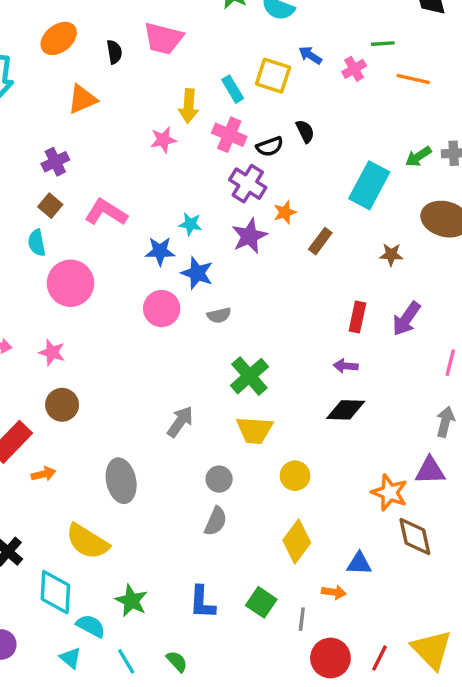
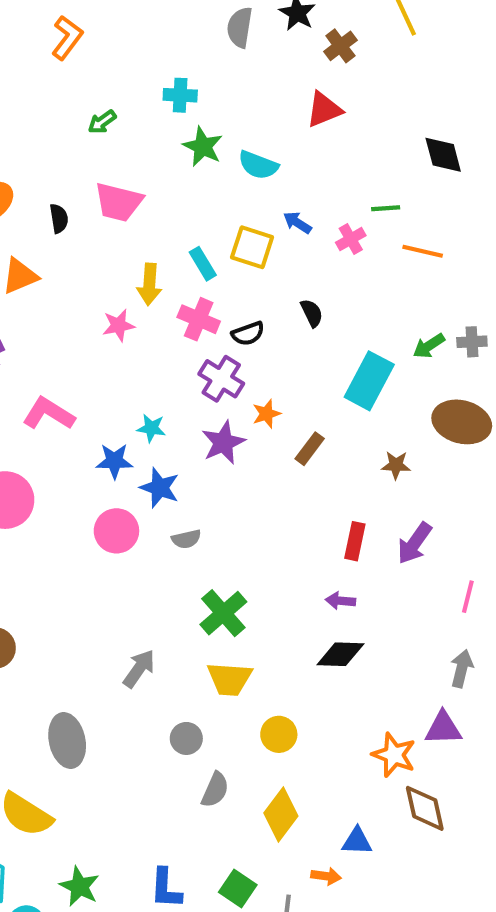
black semicircle: (305, 131) -> (312, 313), moved
gray semicircle: (216, 521) -> (215, 790), moved

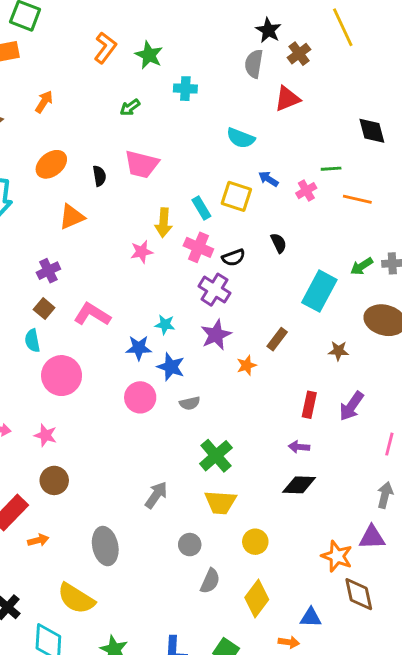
gray semicircle: (240, 27) -> (254, 64), moved
green star: (203, 147) -> (149, 55), moved
orange star: (266, 414) -> (247, 365), moved

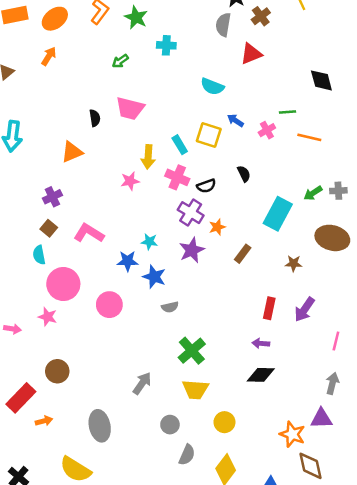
orange ellipse: (51, 164) -> (55, 19), moved
orange star: (247, 365) -> (217, 227), moved
pink circle: (140, 397) -> (109, 305), moved
pink star: (45, 435) -> (48, 317), moved

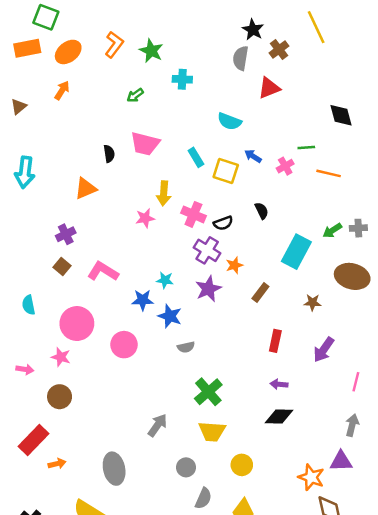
cyan rectangle: (180, 145) -> (196, 157), moved
cyan semicircle: (39, 255) -> (29, 305), moved
red rectangle: (269, 308) -> (275, 341), moved
brown circle: (57, 371) -> (60, 397), moved

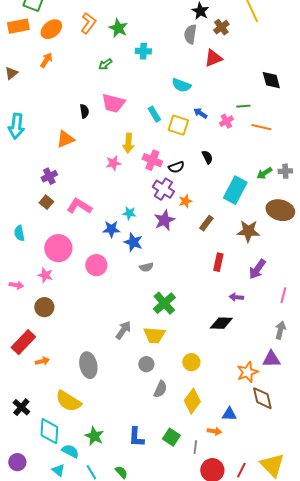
brown star: (312, 302) -> (248, 231), size x1.6
purple arrow: (279, 384) -> (236, 297), moved
yellow trapezoid: (212, 431) -> (154, 335), moved
orange star: (311, 477) -> (247, 372), turned 30

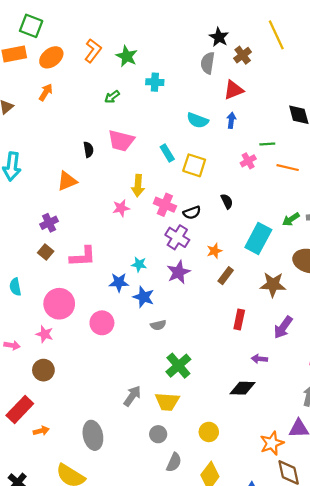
blue arrow: (200, 113) -> (231, 120), moved, turned 64
orange star: (185, 201) -> (214, 251), moved
pink L-shape: (79, 206) -> (83, 256), turned 145

